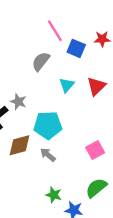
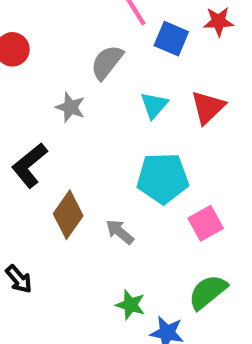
gray star: (18, 102) -> (70, 107), moved
cyan pentagon: (48, 125) -> (163, 178), moved
brown diamond: (19, 145) -> (68, 215), turned -40

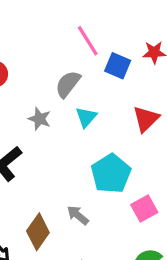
cyan triangle: (154, 105) -> (86, 117), moved
cyan pentagon: (163, 178) -> (111, 174), turned -30
brown diamond: (68, 215) -> (38, 232), moved

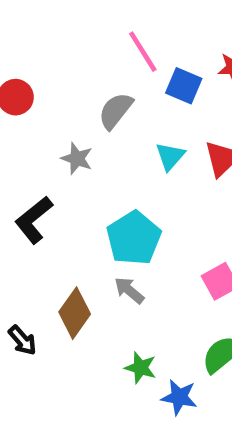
cyan triangle: (86, 117) -> (170, 156), moved
cyan pentagon: (111, 174) -> (134, 238), moved

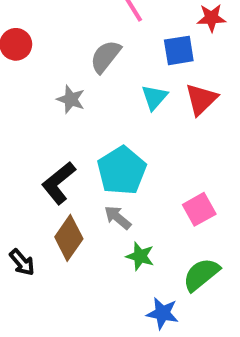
blue square: (184, 86) -> (179, 50), moved, turned -32
black L-shape: (34, 220) -> (59, 183), moved
green star: (141, 368) -> (140, 256), moved

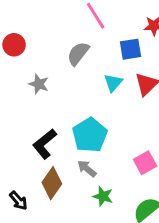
gray star: (71, 99) -> (39, 84), moved

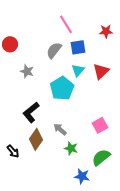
blue square: (131, 49) -> (78, 47), moved
cyan pentagon: (90, 135) -> (62, 88), moved

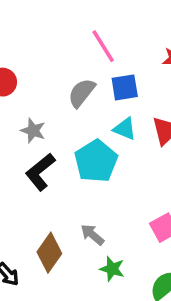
cyan triangle: (78, 70) -> (125, 129), turned -48
black L-shape: (31, 112) -> (40, 172), moved

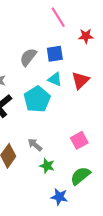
pink line: (103, 46) -> (58, 17), moved

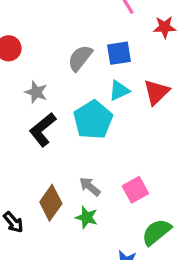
cyan triangle: (55, 79) -> (119, 91), turned -48
pink square: (79, 140) -> (135, 190), moved
green star: (47, 166) -> (87, 217), moved

